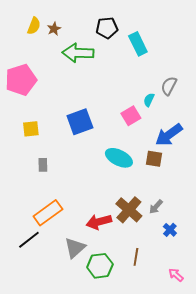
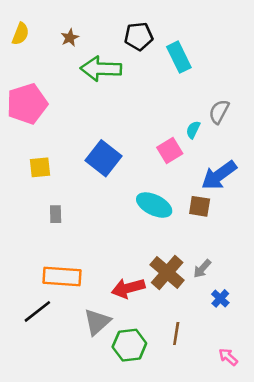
yellow semicircle: (34, 26) -> (20, 34), moved
blue square: (80, 122) -> (104, 158), turned -32
orange rectangle: (48, 213) -> (62, 276), turned 40

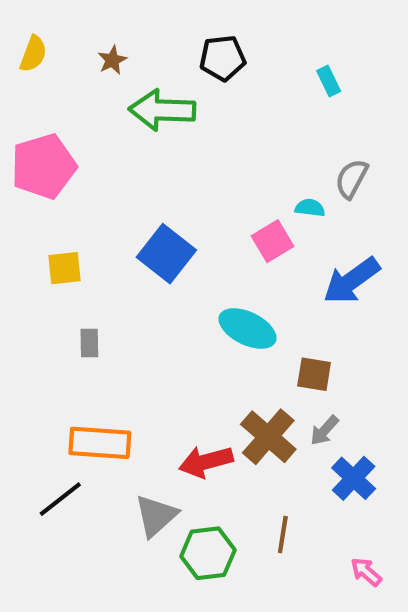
cyan rectangle: (179, 57) -> (329, 81), moved, size x0.6
cyan semicircle: (193, 130) -> (310, 208), turned 72
brown square: (200, 206) -> (314, 374), moved
blue cross: (220, 298) -> (354, 478), size x1.5

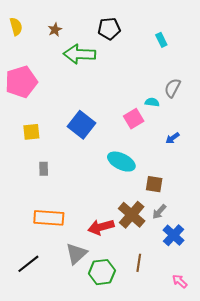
yellow semicircle: (33, 54) -> (16, 27), turned -36
blue arrow: (352, 281) -> (173, 138), size x0.5
black line: (60, 499) -> (28, 264), moved

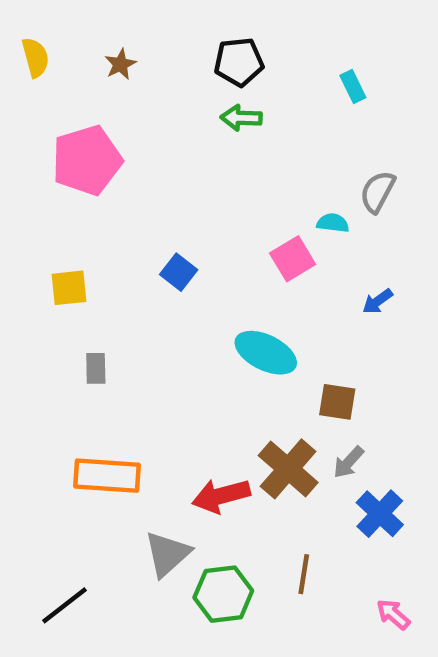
green arrow: (79, 54) -> (241, 118), moved, size x0.6
pink pentagon: (21, 82) -> (87, 160), moved
blue square: (81, 125) -> (179, 272), size x0.6
black line: (28, 264) -> (65, 605), moved

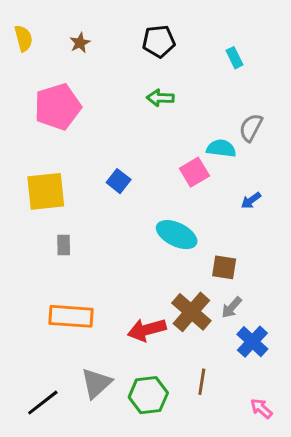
green arrow: (241, 118) -> (160, 98), moved
cyan semicircle: (333, 223) -> (221, 148), size x1.4
yellow square: (69, 288) -> (46, 191), size x1.6
gray triangle: (167, 554) -> (96, 383), moved

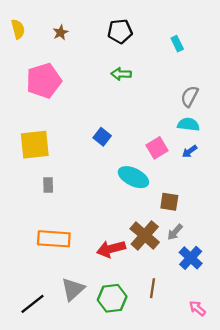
cyan semicircle: (221, 148) -> (188, 124), moved
pink square: (194, 172) -> (157, 148), moved
blue square: (119, 181) -> (102, 137), moved

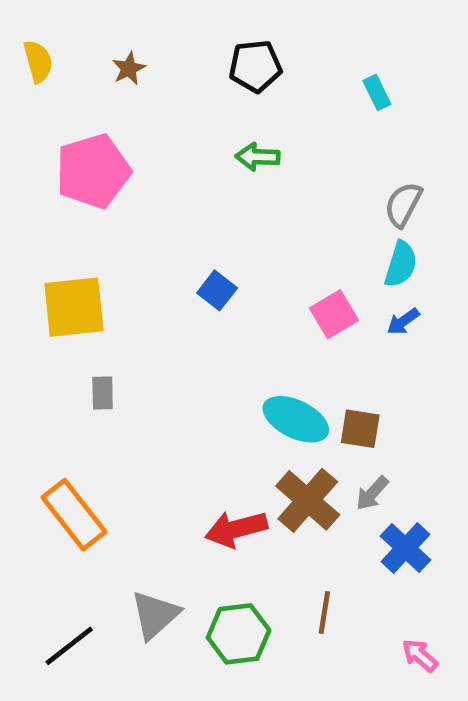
cyan semicircle: (188, 124) -> (401, 264), turned 100
cyan ellipse: (133, 177) -> (296, 419), moved
orange rectangle: (54, 239) -> (74, 515), moved, turned 48

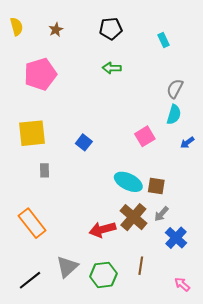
blue square: (217, 290) -> (84, 142), moved
blue arrow: (403, 321) -> (187, 142), moved

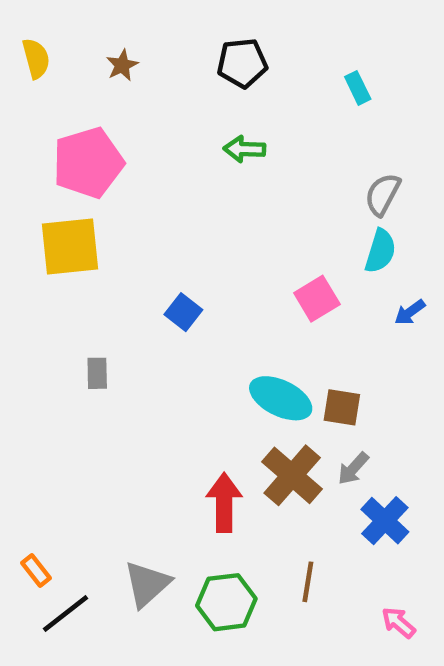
yellow square: (32, 133) -> (70, 246), moved
orange rectangle: (32, 223) -> (36, 570), moved, size x0.5
red arrow: (102, 229) -> (224, 502), turned 105

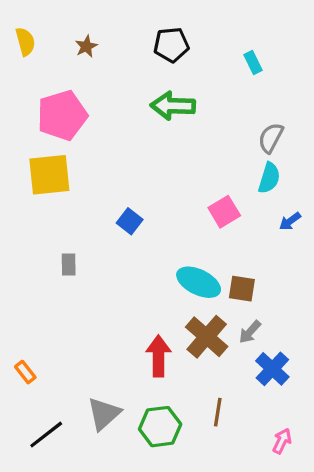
green arrow: (244, 149) -> (173, 106), size x1.5
orange rectangle: (36, 570) -> (25, 372), moved
pink arrow: (398, 623) -> (282, 441), turned 75

